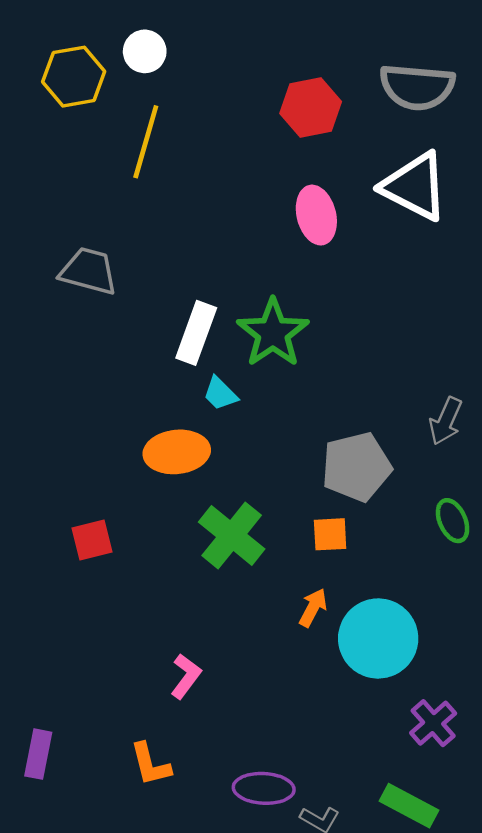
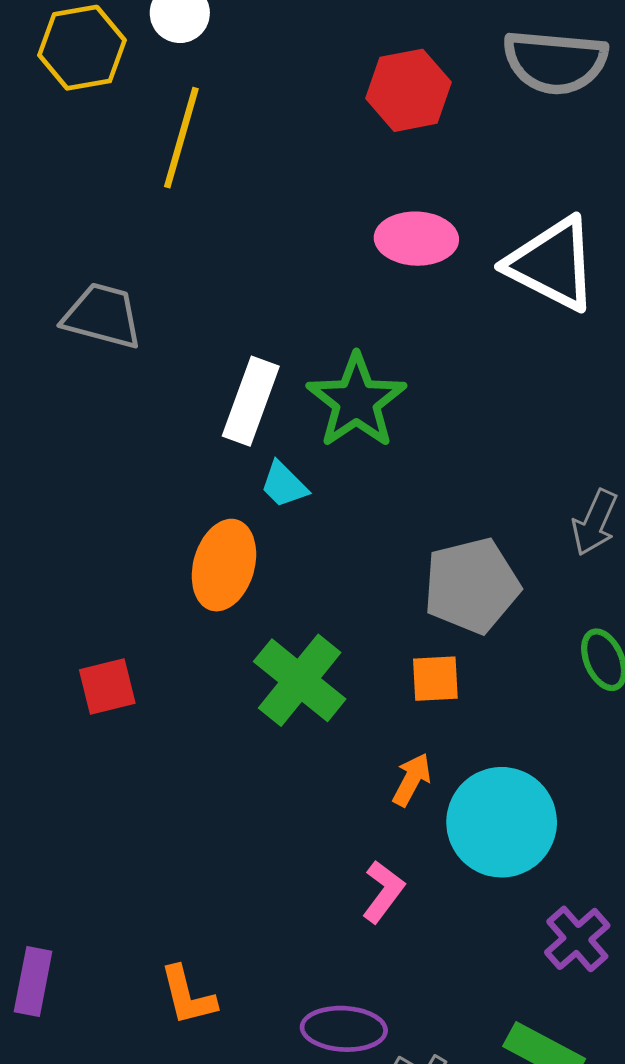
white triangle: (415, 186) -> (552, 264), moved
pink ellipse: (316, 215) -> (416, 239), turned -74
orange ellipse: (177, 452) -> (224, 565), turned -68
pink L-shape: (186, 676) -> (383, 892), moved

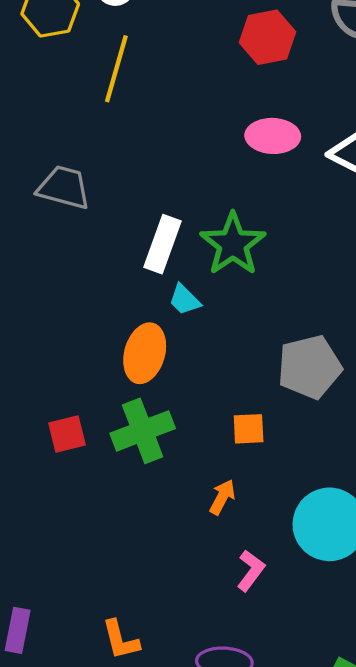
orange square: (435, 679) -> (249, 429), moved
green cross: (300, 680) -> (143, 431), moved, turned 30
orange arrow: (412, 780) -> (222, 497), moved

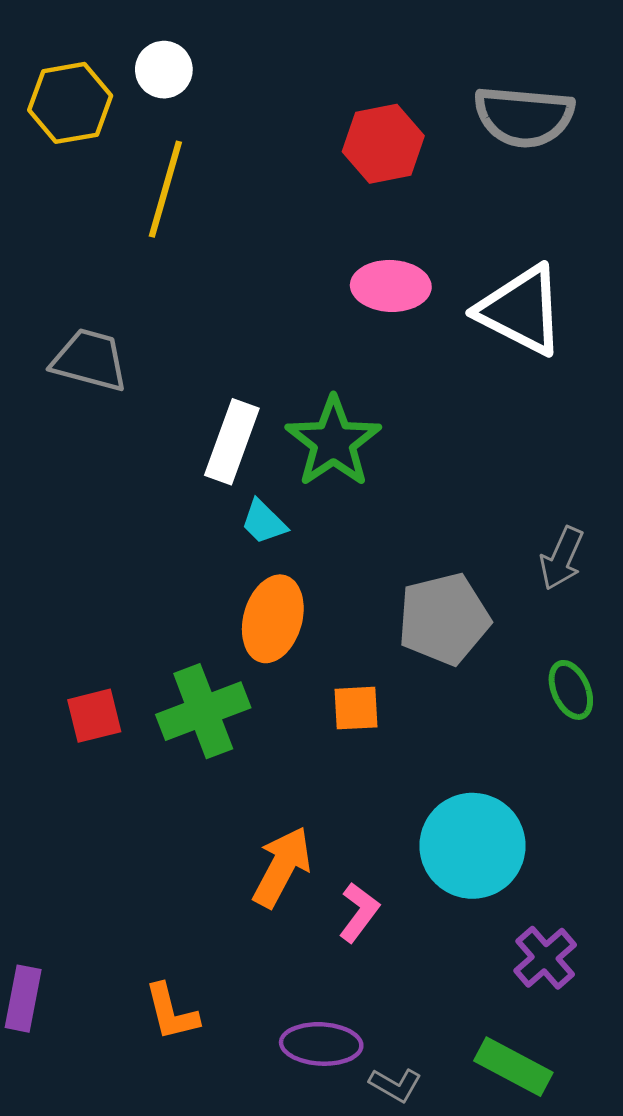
orange ellipse: (145, 353) -> (273, 619), moved
orange arrow: (222, 497) -> (282, 867), moved, size x1.6

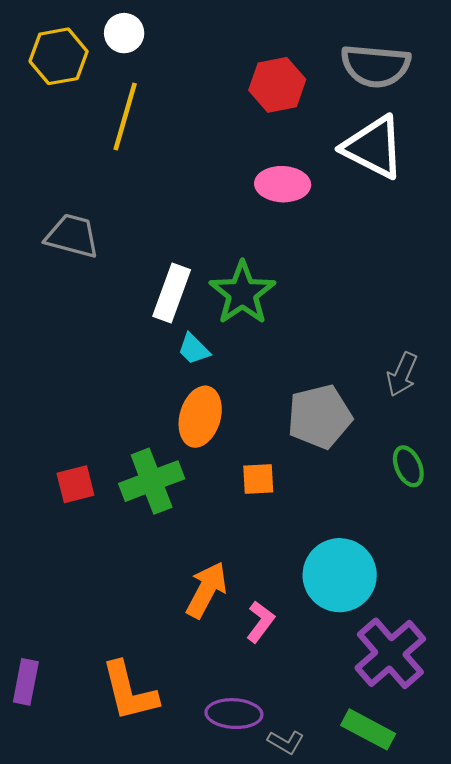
white triangle: (521, 310) -> (373, 147), moved
purple cross: (545, 958) -> (390, 653), size x1.6
orange L-shape: (171, 1012) -> (129, 691), size x1.5

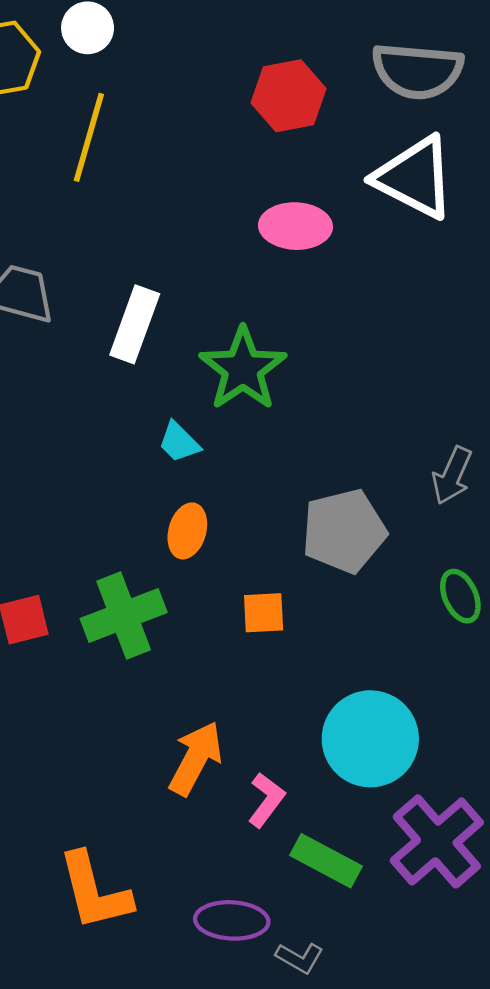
white rectangle: (172, 293) -> (135, 324), moved
orange ellipse: (200, 417) -> (187, 531), size x0.7
green rectangle: (368, 729) -> (326, 861), moved

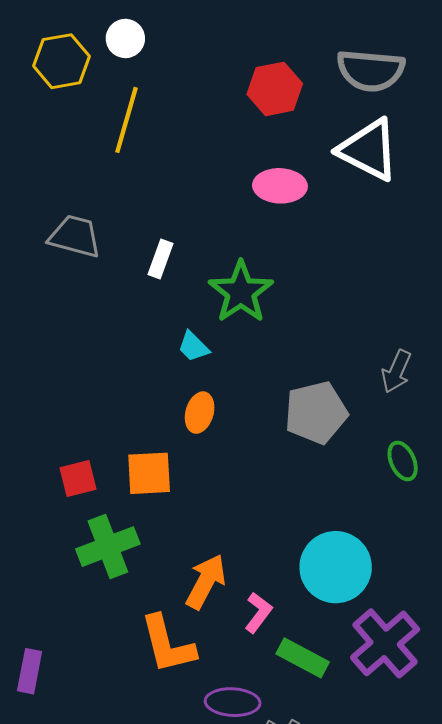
white rectangle: (135, 324) -> (160, 259), size x0.7
orange square: (264, 613) -> (149, 473), moved, size x1.4
green cross: (124, 615) -> (108, 547), moved
orange L-shape: (94, 891) -> (168, 644), moved

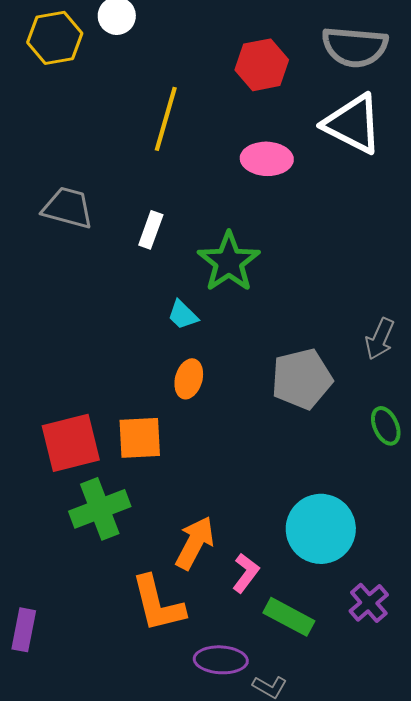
yellow line: (126, 120) -> (166, 119), moved
red square: (78, 478) -> (71, 443), size x1.6
purple cross: (385, 643) -> (369, 603), size x0.6

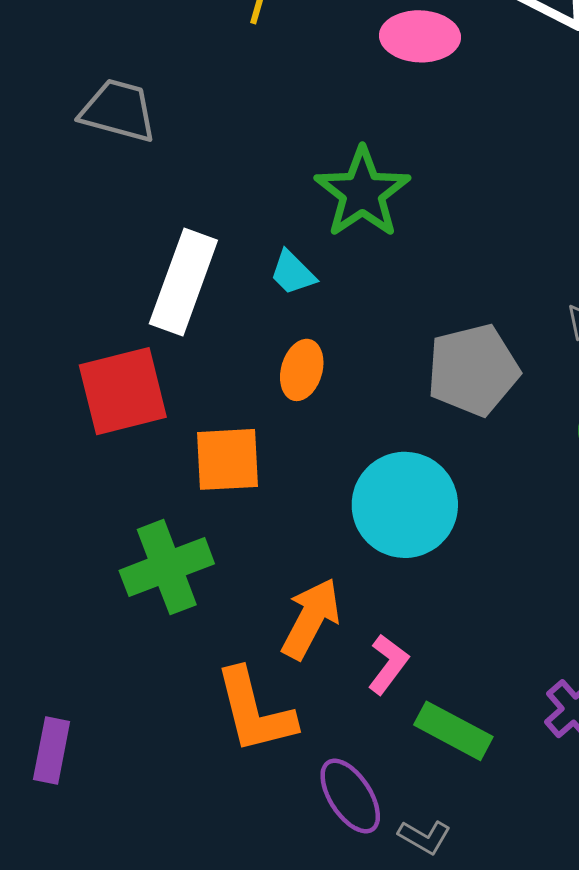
white rectangle: (151, 230) -> (183, 282), moved, size x1.8
red square: (71, 443) -> (123, 391), moved
cyan circle: (321, 529) -> (405, 505), moved
purple ellipse: (221, 660) -> (350, 796), turned 54

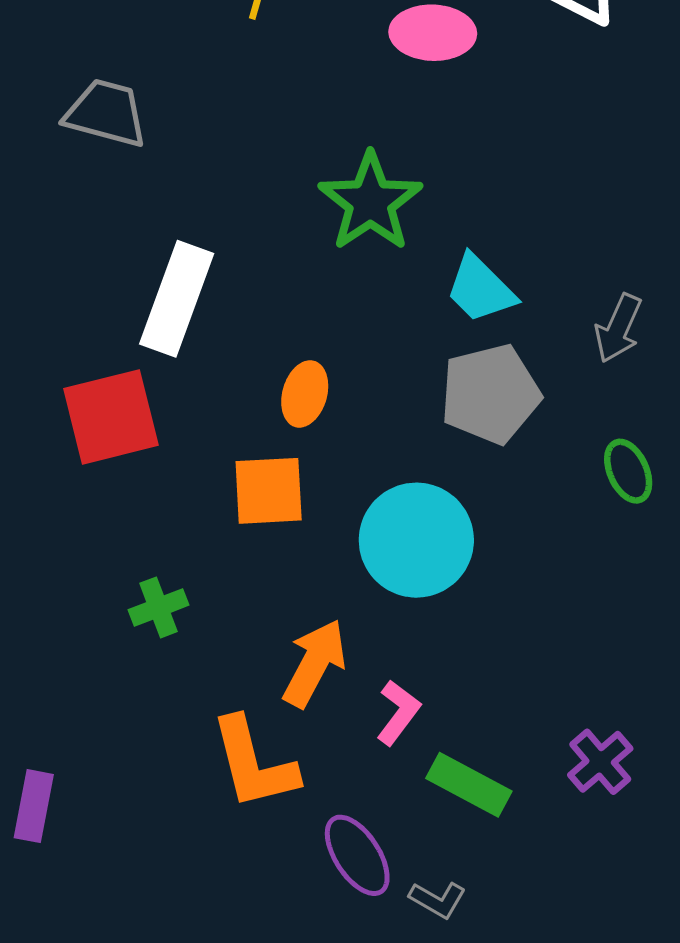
cyan trapezoid: (293, 273) -> (480, 289), moved, size x1.4
orange square: (227, 459) -> (269, 491), moved
green cross: (167, 567) -> (159, 607), size x0.6

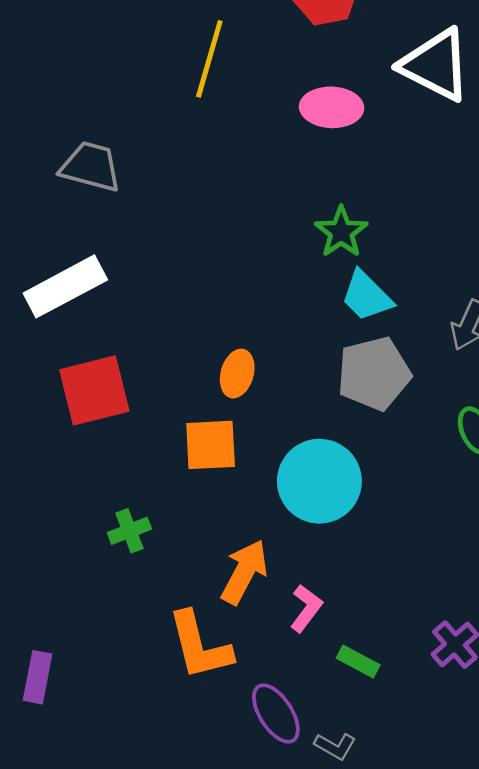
green star: (370, 202) -> (341, 232), moved, size x0.7
white rectangle: (177, 299) -> (65, 286), moved, turned 42
green rectangle: (469, 785) -> (358, 661), size x0.7

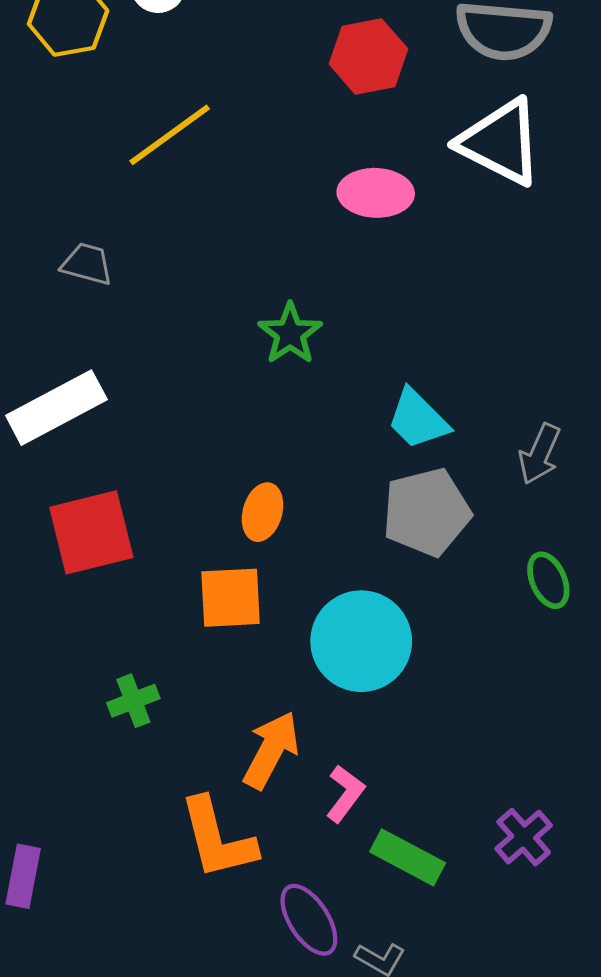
yellow line: (209, 59) -> (170, 135), moved, turned 38
gray trapezoid: (91, 167) -> (87, 264), size x0.7
green star: (341, 232) -> (290, 334), moved
green rectangle: (358, 661) -> (408, 857), size x1.4

